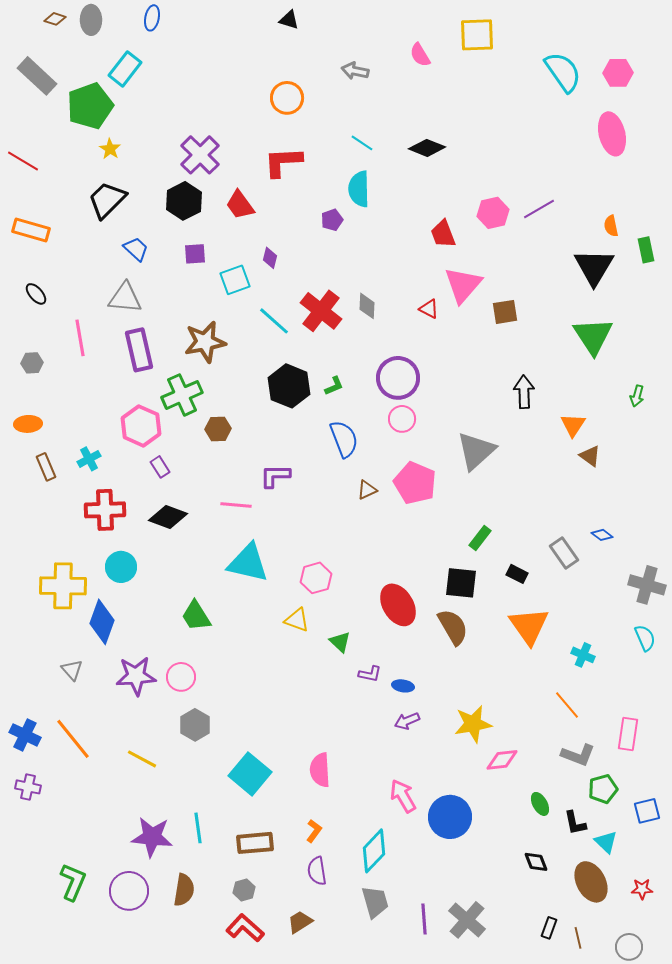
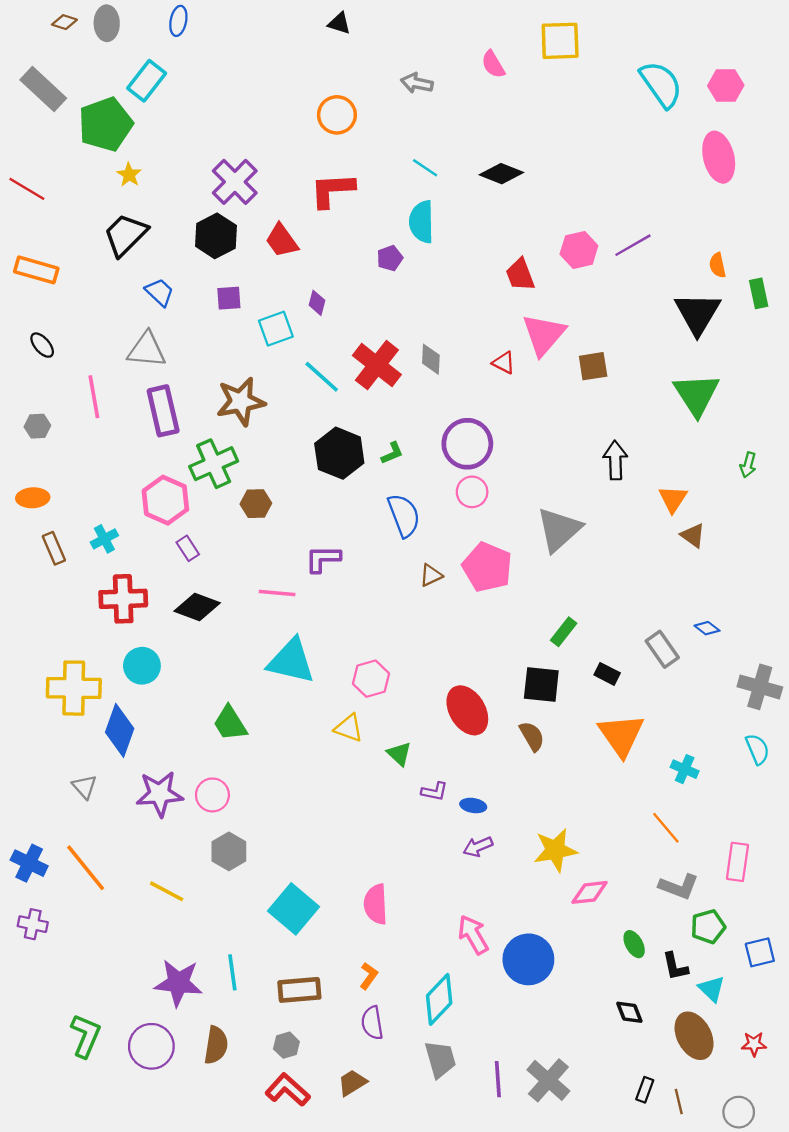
brown semicircle: (453, 627) -> (532, 736), size x0.7

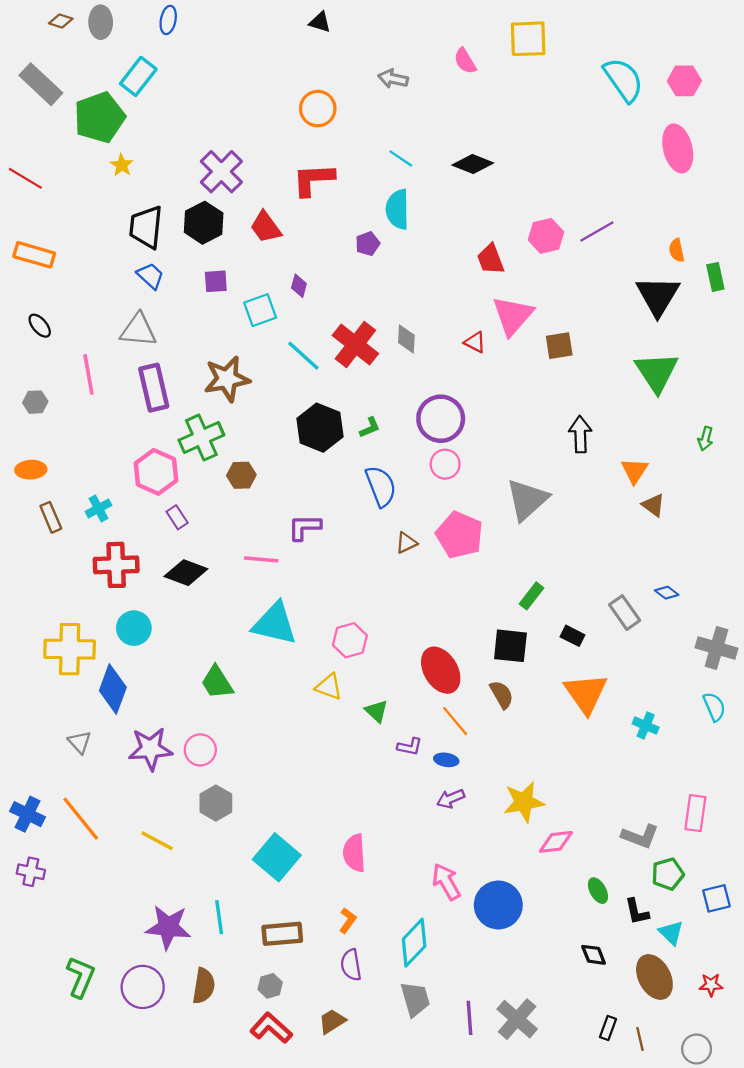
black trapezoid: (126, 235) -> (146, 227), moved, turned -39
orange line: (666, 828) -> (455, 721), moved

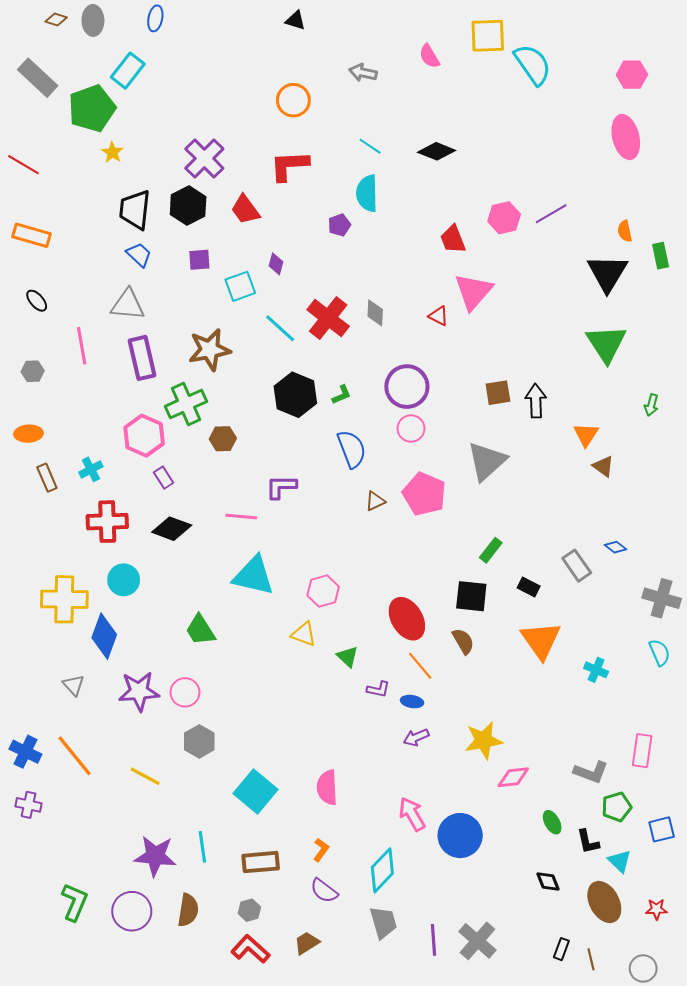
cyan semicircle: (623, 80) -> (533, 64), moved
brown square: (559, 346) -> (498, 393), moved
purple semicircle: (351, 965) -> (324, 891), turned -44

